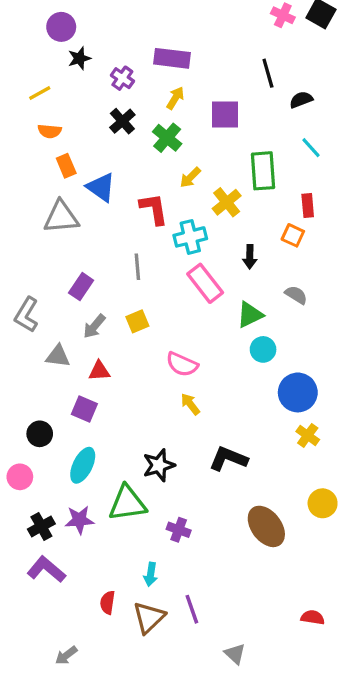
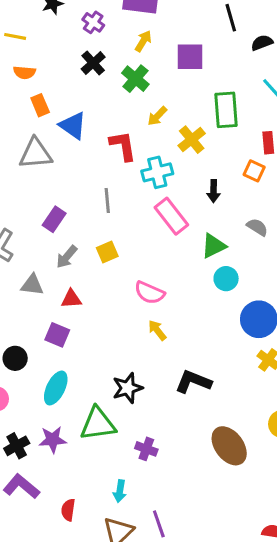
yellow line: (40, 93) -> (15, 36), turned 40
red semicircle: (108, 603) -> (68, 510), moved

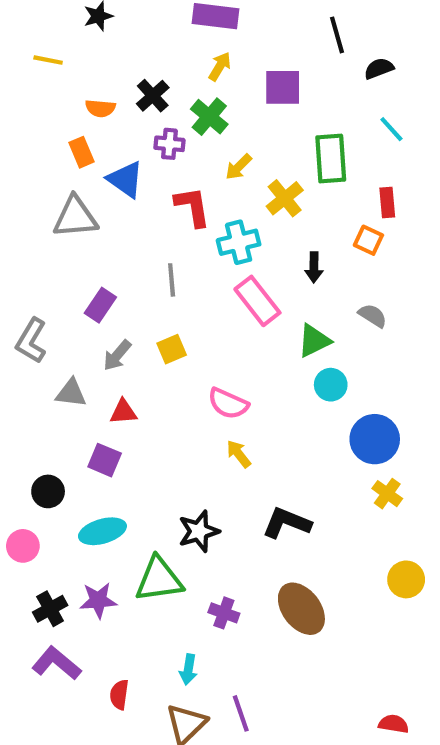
purple cross: (93, 22) -> (169, 144), moved, turned -30
orange semicircle: (24, 72) -> (100, 108), moved
cyan ellipse: (56, 388) -> (102, 531), turned 48
brown ellipse: (229, 446) -> (301, 609), moved

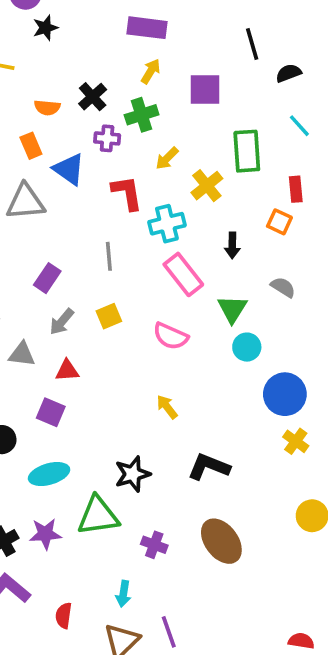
green cross: (209, 117) -> (142, 115), turned 32
green triangle: (314, 341) -> (232, 309), turned -32
pink semicircle: (228, 404) -> (171, 336), moved

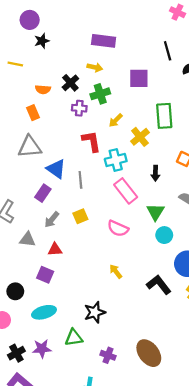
yellow arrow: (151, 71) -> (95, 67), moved, turned 72
blue triangle: (69, 169) -> (56, 169), moved
black L-shape: (209, 467) -> (159, 285), moved, turned 30
green triangle: (98, 516) -> (74, 338), size x0.7

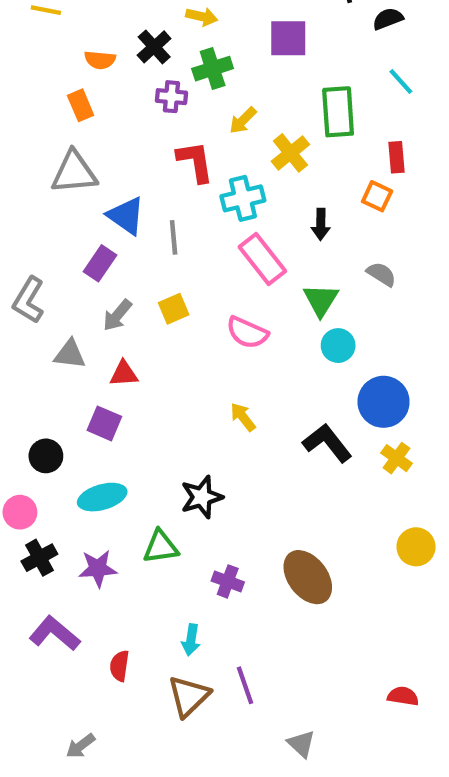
black cross: (16, 353) -> (39, 558), moved

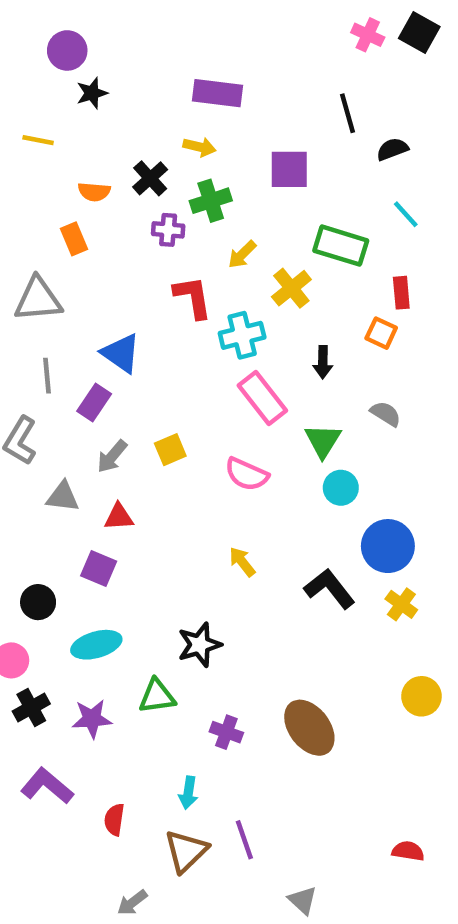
green rectangle: (338, 112) -> (341, 246), turned -69
gray triangle: (74, 172) -> (38, 299), moved
gray line: (174, 237) -> (47, 376), moved
gray arrow: (81, 746) -> (132, 903), moved

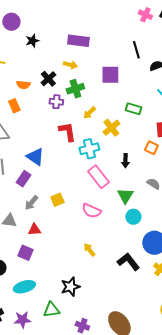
black star: (92, 93) -> (32, 41), moved
green rectangle: (341, 246) -> (133, 109), size x0.7

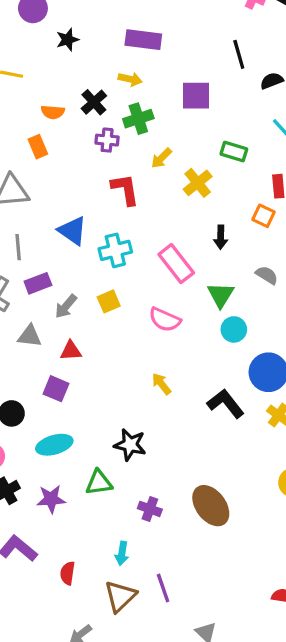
cyan cross: (89, 149) -> (115, 250), moved
purple rectangle: (23, 179) -> (38, 283), moved, turned 35
black star: (70, 287) -> (130, 445), turned 30

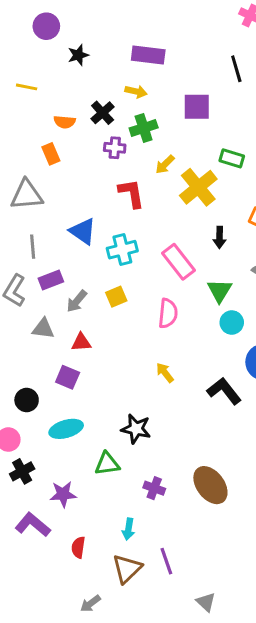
yellow cross: (198, 183) -> (198, 187), size x1.4
pink semicircle: (165, 320) -> (168, 313), turned -108
purple star: (51, 499) -> (63, 494), moved

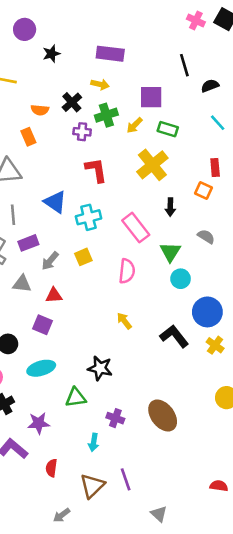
green rectangle: (232, 158) -> (168, 129), moved
yellow arrow: (165, 164) -> (135, 125), moved
cyan arrow: (128, 529) -> (94, 442), moved

